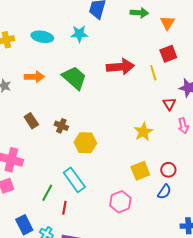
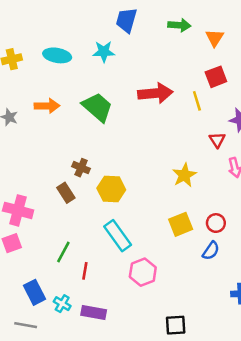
brown rectangle: (31, 121) -> (66, 193), moved
cyan rectangle: (74, 180) -> (118, 236), moved
pink hexagon: (120, 202) -> (143, 272), moved

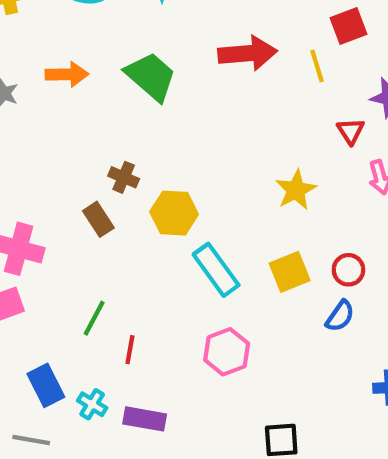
cyan rectangle: (118, 236) -> (216, 270), moved

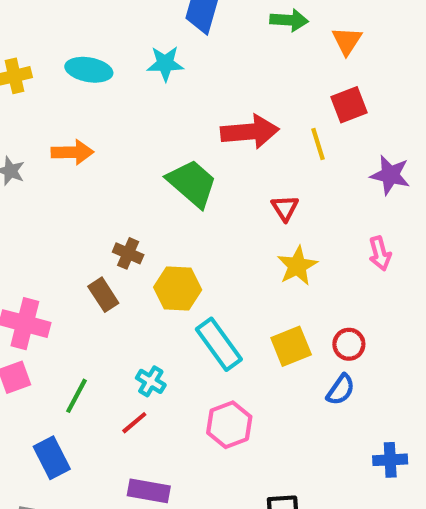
green trapezoid: (151, 76) -> (192, 183), moved
red triangle: (351, 131) -> (285, 208), moved
green line: (94, 318) -> (76, 396), moved
red line: (130, 350) -> (134, 423), turned 40
cyan cross: (92, 404) -> (151, 381), moved

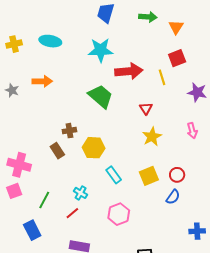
cyan star: (165, 64) -> (101, 50), moved, size x1.4
brown cross: (128, 253) -> (69, 131), turned -32
cyan rectangle: (219, 344) -> (114, 175), size x0.7

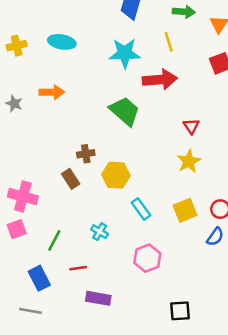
yellow line: (162, 77) -> (169, 42), moved
red triangle: (146, 108) -> (191, 126), moved
red line: (72, 213) -> (78, 268), moved, turned 32

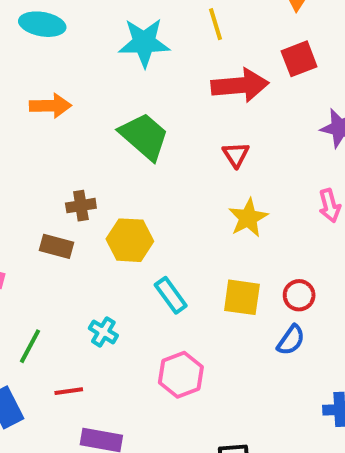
red arrow: (160, 80) -> (240, 85), moved
orange arrow: (52, 92) -> (50, 106), moved
red triangle: (191, 126) -> (236, 155), moved
brown rectangle: (71, 179) -> (57, 246), turned -42
yellow square: (185, 210) -> (242, 297), turned 30

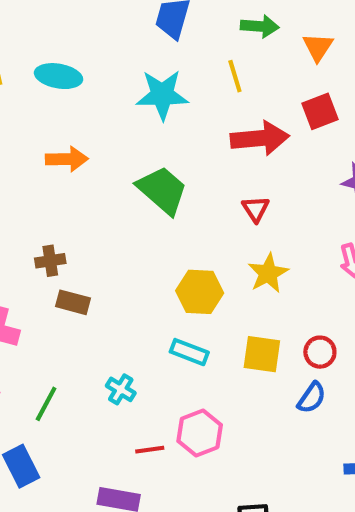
brown cross: (81, 206) -> (50, 261), moved
yellow hexagon: (130, 240) -> (200, 292), moved
cyan rectangle: (171, 295) -> (189, 352), turned -33
red line: (69, 391) -> (150, 450), moved

